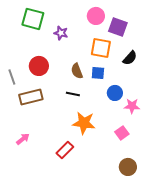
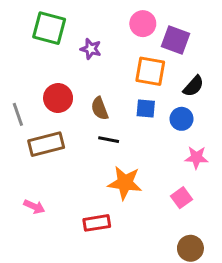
brown semicircle: (77, 71) -> (100, 108), moved
blue circle: (115, 93) -> (182, 119), moved
pink arrow: (23, 139) -> (34, 207), turned 64
red rectangle: (65, 150) -> (97, 223), turned 36

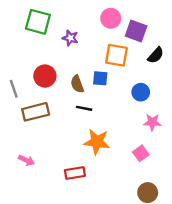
black semicircle: (193, 86) -> (156, 55), moved
blue square: (146, 108) -> (100, 78), moved

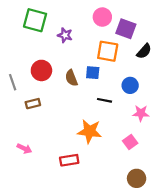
black line: (84, 108) -> (104, 100), moved
brown rectangle: (36, 112) -> (33, 104), size x0.6

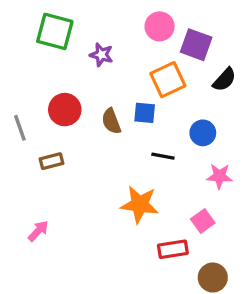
orange square: (108, 51) -> (168, 80), turned -35
pink arrow: (24, 148) -> (38, 231), turned -72
red rectangle: (69, 160) -> (173, 249), moved

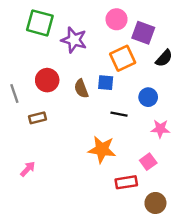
purple star: (101, 55) -> (74, 40), size x1.5

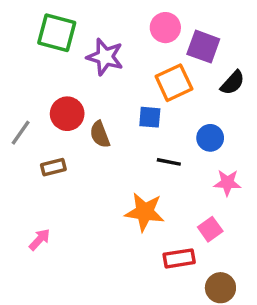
brown semicircle: (81, 89) -> (100, 134), moved
gray line: (14, 93) -> (21, 133), turned 54

